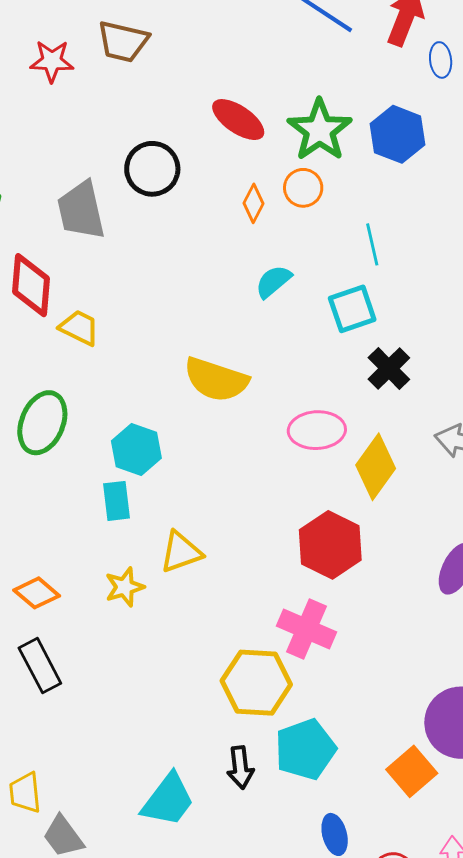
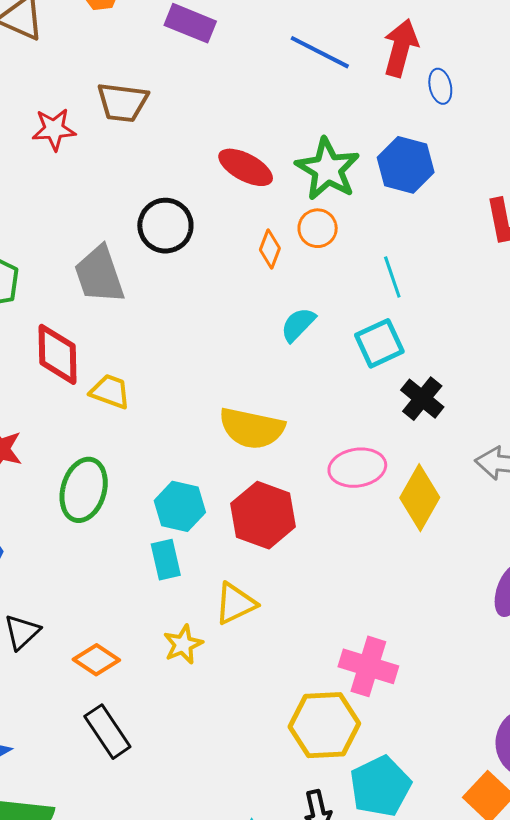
red hexagon: (330, 545) -> (263, 515), moved

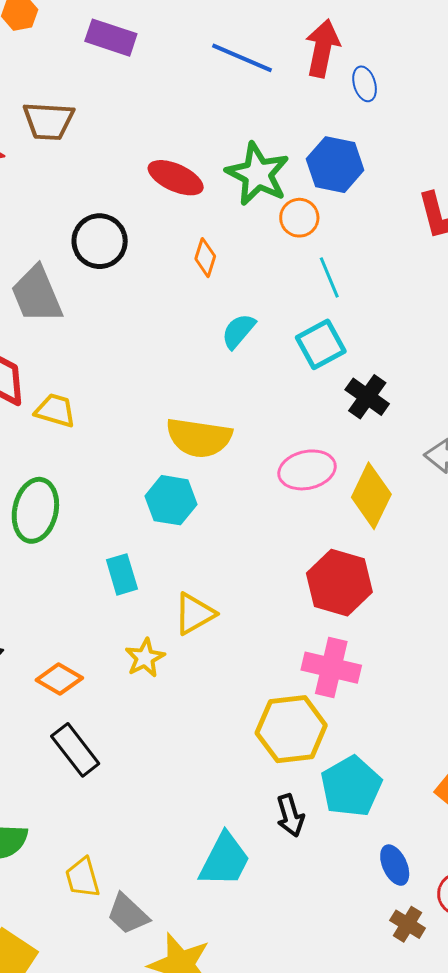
orange circle: (318, 228) -> (299, 218), moved
cyan hexagon: (180, 506) -> (171, 500), moved
red hexagon: (263, 515) -> (339, 583), moved

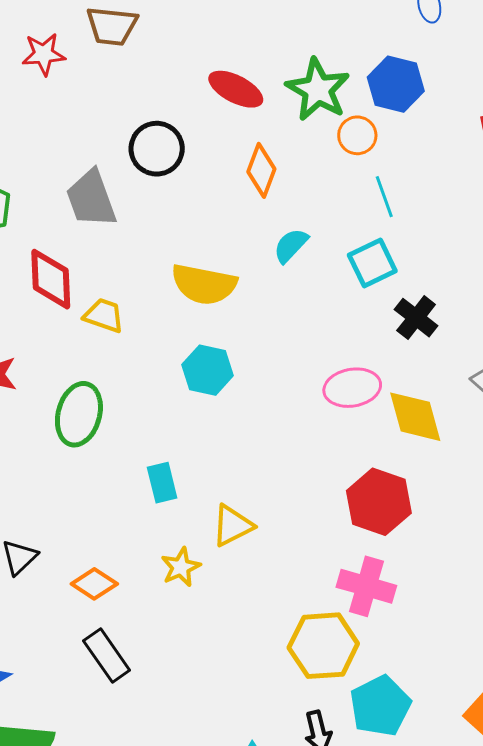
orange diamond: (205, 258) -> (261, 170), size x1.4
yellow semicircle: (199, 438) -> (204, 284), moved
yellow diamond: (371, 496) -> (415, 417), turned -44
cyan hexagon: (171, 500) -> (208, 370), moved

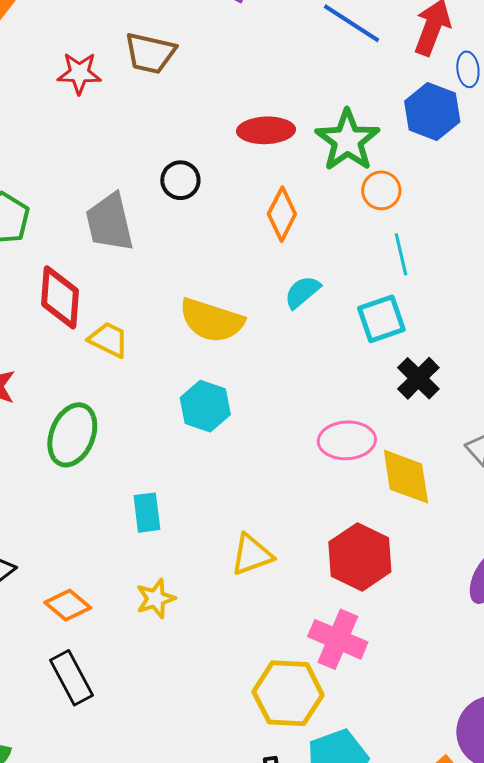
blue hexagon: (396, 84) -> (432, 111), moved
red ellipse: (236, 89) -> (266, 130), turned -36
black circle: (157, 149) -> (180, 180), size x0.7
yellow triangle: (232, 525) -> (252, 555), moved

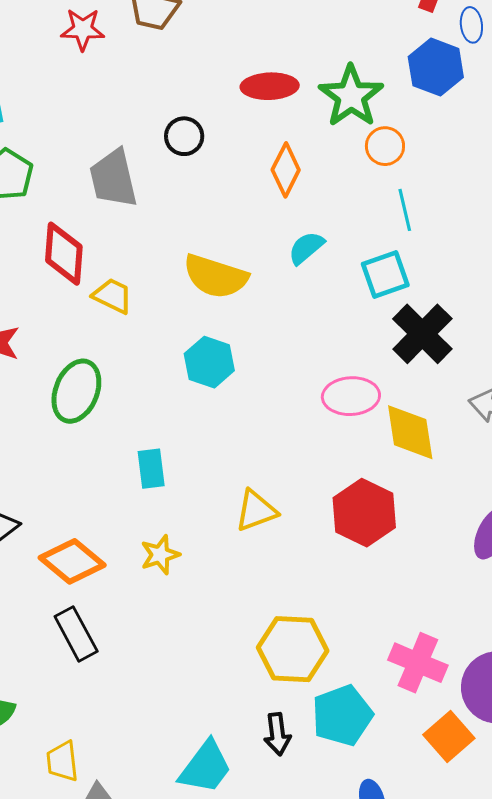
black cross: (418, 378) -> (422, 334), size x1.4
orange diamond: (68, 605) -> (72, 561), size x1.4
pink cross: (338, 639) -> (418, 663), moved

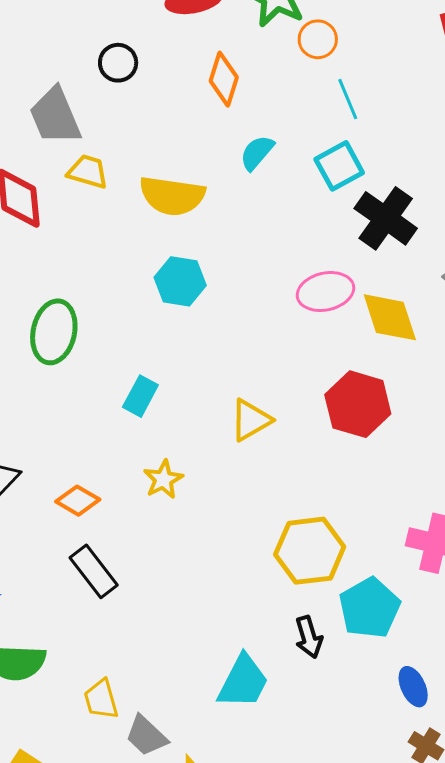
yellow trapezoid: (113, 296) -> (88, 172), moved
cyan rectangle: (151, 469) -> (140, 396), turned 45
orange diamond: (72, 561) -> (78, 501), size x0.7

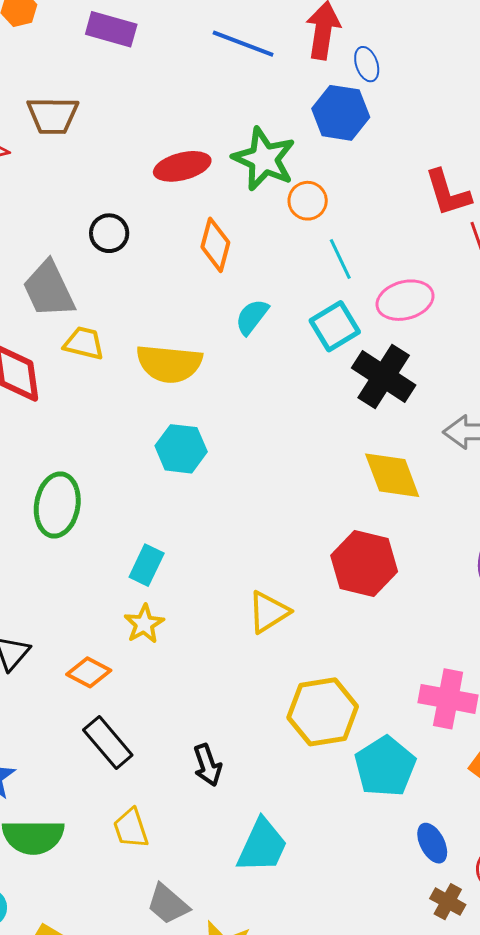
pink ellipse: (325, 292) -> (405, 300), moved
yellow triangle: (251, 420) -> (269, 612), moved
yellow star: (163, 479) -> (144, 624), moved
black arrow: (309, 637) -> (207, 765), moved
yellow trapezoid: (101, 699) -> (131, 828), moved

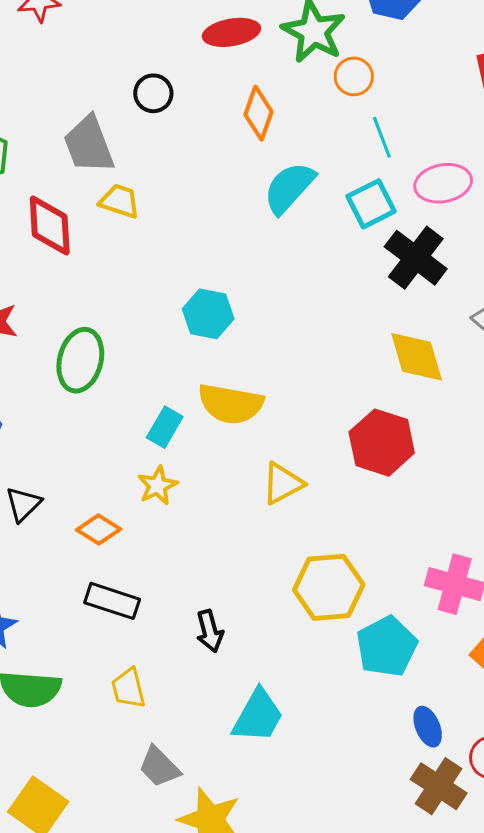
cyan semicircle: (252, 317) -> (289, 188), size x1.5
yellow semicircle: (169, 364) -> (231, 404), moved
black rectangle: (108, 742) -> (112, 601), turned -36
brown cross: (448, 902) -> (439, 786), size x1.6

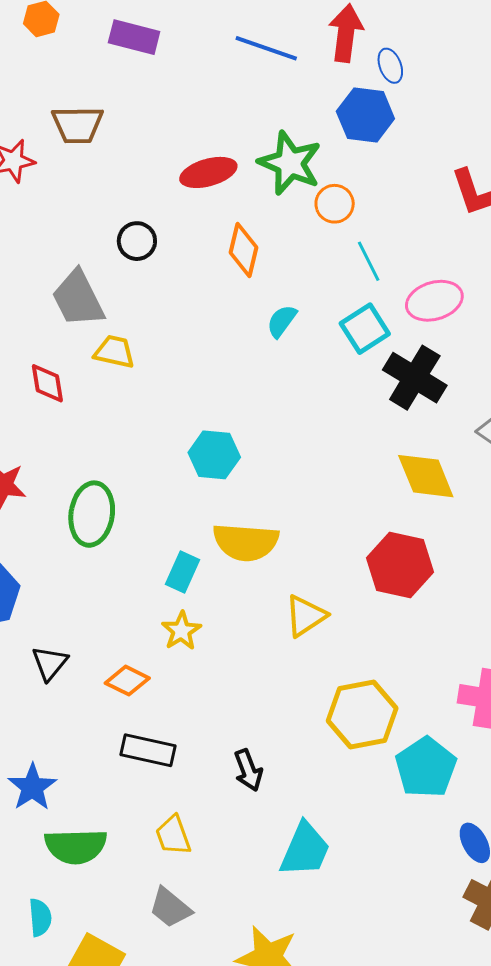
cyan semicircle: (289, 188) -> (282, 321), size x0.6
red diamond: (50, 226) -> (47, 383), size x0.7
gray trapezoid: (159, 767) -> (170, 908), moved

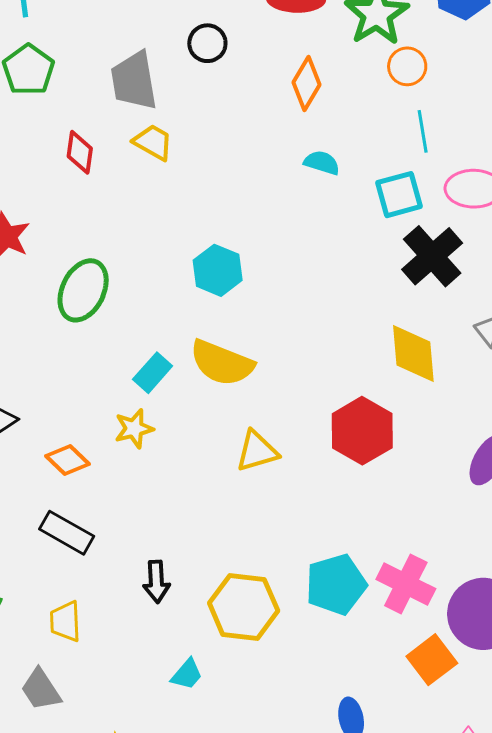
cyan semicircle: (282, 321) -> (322, 163), turned 54
yellow hexagon: (362, 714) -> (244, 607), moved
cyan pentagon: (426, 767) -> (336, 585), moved
cyan trapezoid: (305, 850) -> (187, 674), size x0.6

